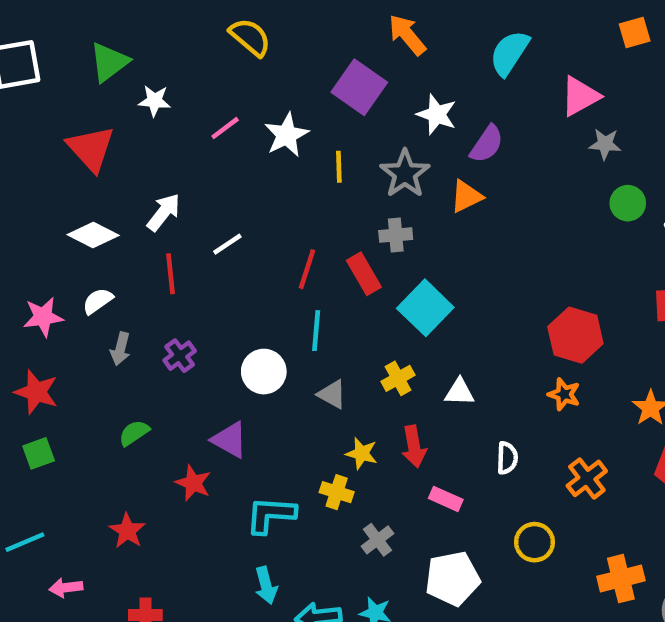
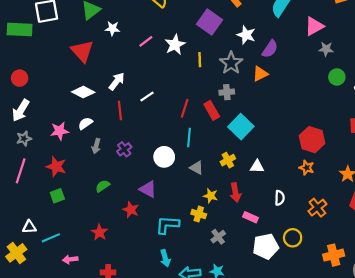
white pentagon: (453, 579) -> (266, 246), moved

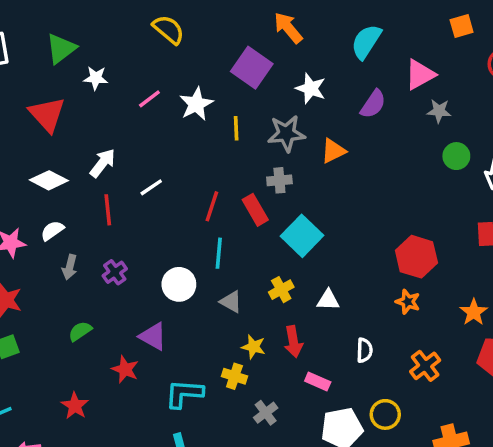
purple semicircle: (270, 49) -> (373, 104), moved
gray star: (231, 63) -> (286, 134), turned 30

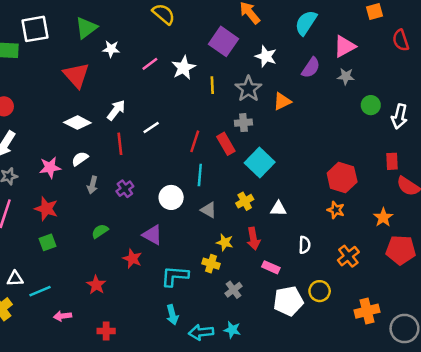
gray star: (439, 111) -> (346, 76), moved
gray star: (286, 134) -> (248, 89), turned -30

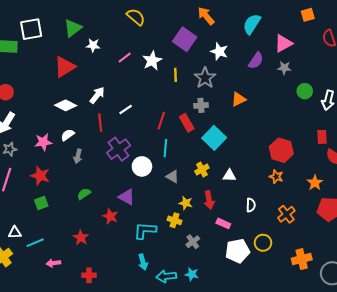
red triangle: (76, 75) -> (65, 67), turned 40
orange triangle: (282, 101) -> (239, 99), moved
purple cross: (125, 189) -> (119, 149), moved, size x1.6

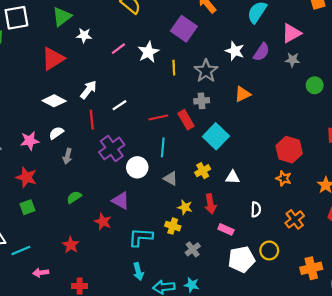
white star: (219, 51) -> (235, 51), moved
red line: (161, 121) -> (158, 117), turned 60

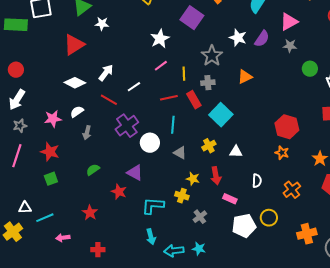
pink line: (118, 49) -> (161, 66), moved
yellow line: (174, 68) -> (184, 74), moved
red line: (92, 120) -> (109, 100), turned -54

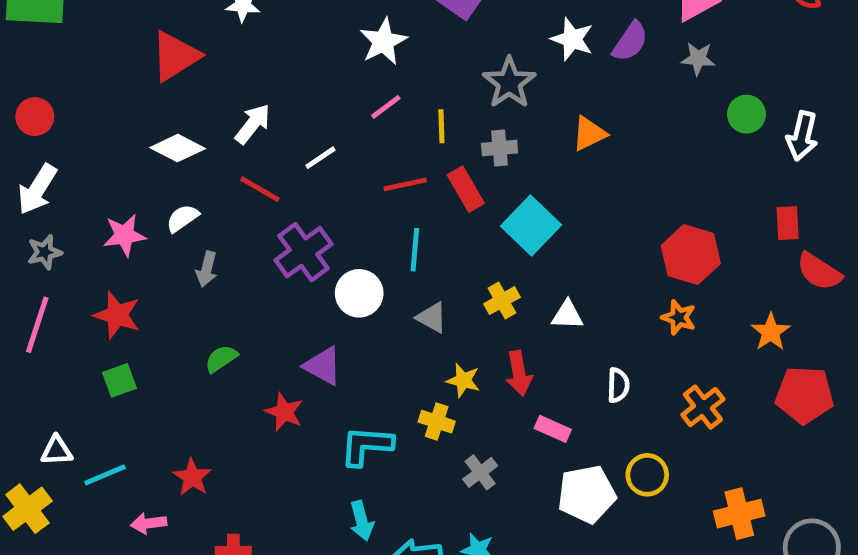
red star: (90, 213) -> (192, 477), moved

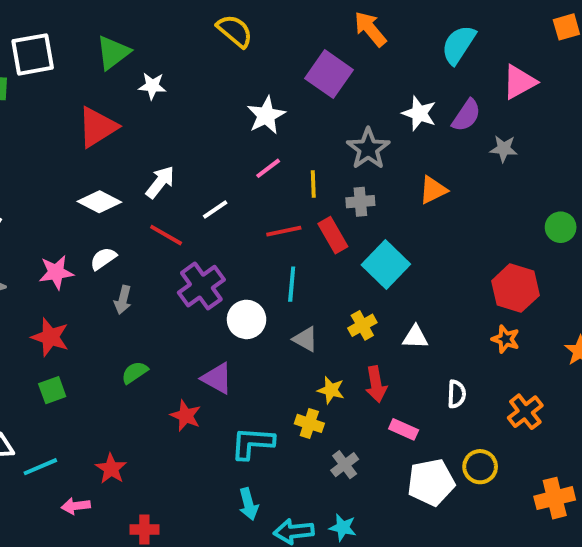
gray star: (698, 58) -> (504, 149), moved
green circle: (746, 114) -> (561, 227), moved

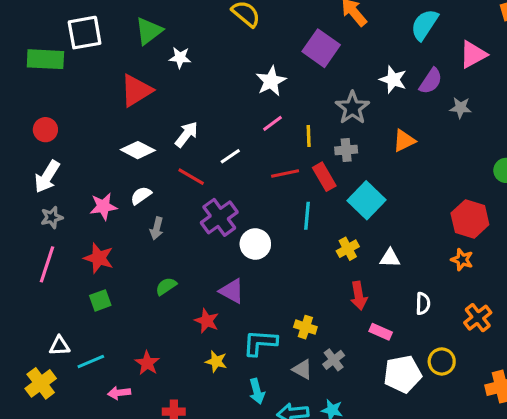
cyan line: (292, 284) -> (307, 216), moved
gray triangle: (305, 339) -> (302, 369), moved
yellow star: (331, 390) -> (216, 361), moved

